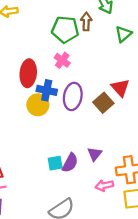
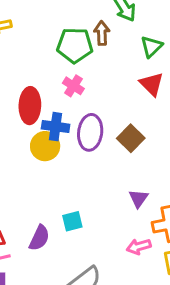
red triangle: (120, 88) -> (152, 84), moved
purple triangle: (95, 154) -> (139, 198), moved
purple semicircle: (70, 163) -> (39, 238), moved

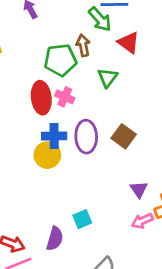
green triangle: (152, 46) -> (108, 78), moved
red triangle: (152, 84) -> (129, 43), moved
red ellipse: (30, 106) -> (41, 98), moved
pink arrow: (139, 247) -> (142, 221), moved

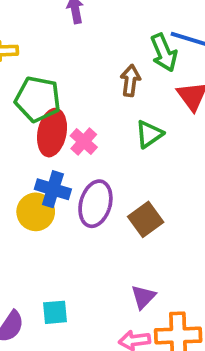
green pentagon: (60, 60) -> (38, 99), moved

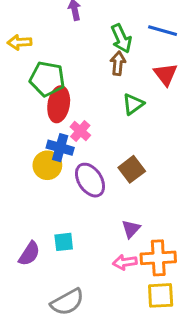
green arrow: (164, 53) -> (121, 38), moved
pink cross: (84, 141) -> (80, 131), moved
purple ellipse: (95, 204) -> (90, 180), moved, turned -48

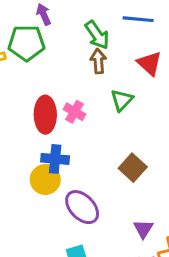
green pentagon: (47, 79) -> (26, 43), moved
pink cross: (80, 131) -> (74, 112), moved
purple ellipse: (90, 180) -> (82, 207), moved

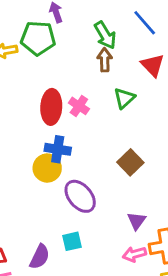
blue line: (138, 19) -> (145, 23), turned 40

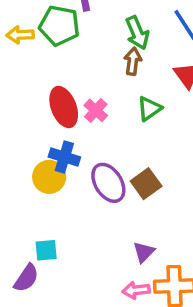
red ellipse: (51, 107) -> (64, 107), turned -32
purple ellipse: (80, 196) -> (108, 183), moved
cyan square: (72, 241) -> (46, 250), moved

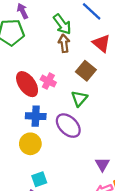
green triangle: (149, 109) -> (79, 99), moved
yellow circle: (49, 177) -> (30, 144), moved
brown square: (146, 184) -> (86, 71), moved

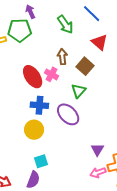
brown arrow: (64, 43) -> (62, 57), moved

